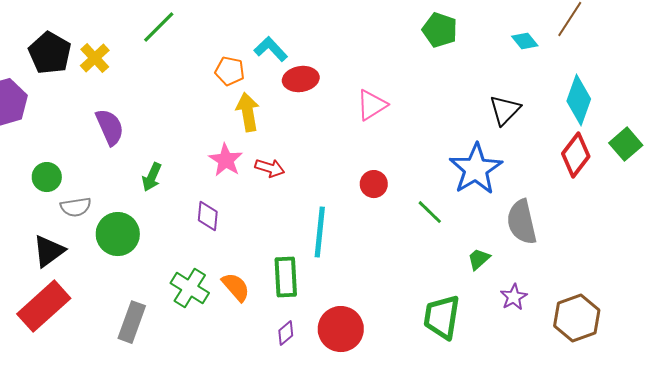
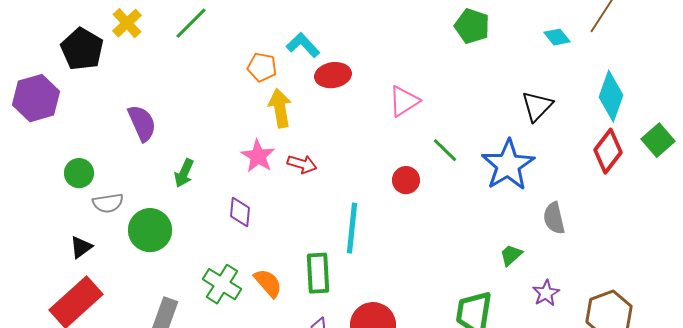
yellow cross: (95, 58) -> (127, 23), moved
green line: (430, 212) -> (445, 150), moved
gray semicircle: (522, 222) -> (554, 218), size x0.7
black triangle: (49, 251) -> (81, 247), size x0.7

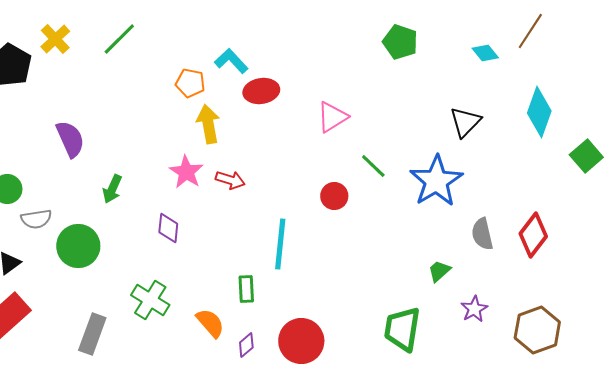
red diamond: (608, 151) -> (533, 235), moved
green rectangle: (318, 273) -> (246, 289), size x0.7
orange semicircle: (268, 283) -> (210, 323), moved

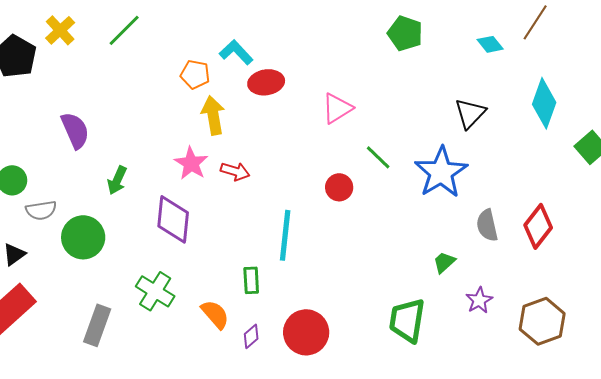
purple diamond: (168, 228) -> (173, 219), size x1.6

